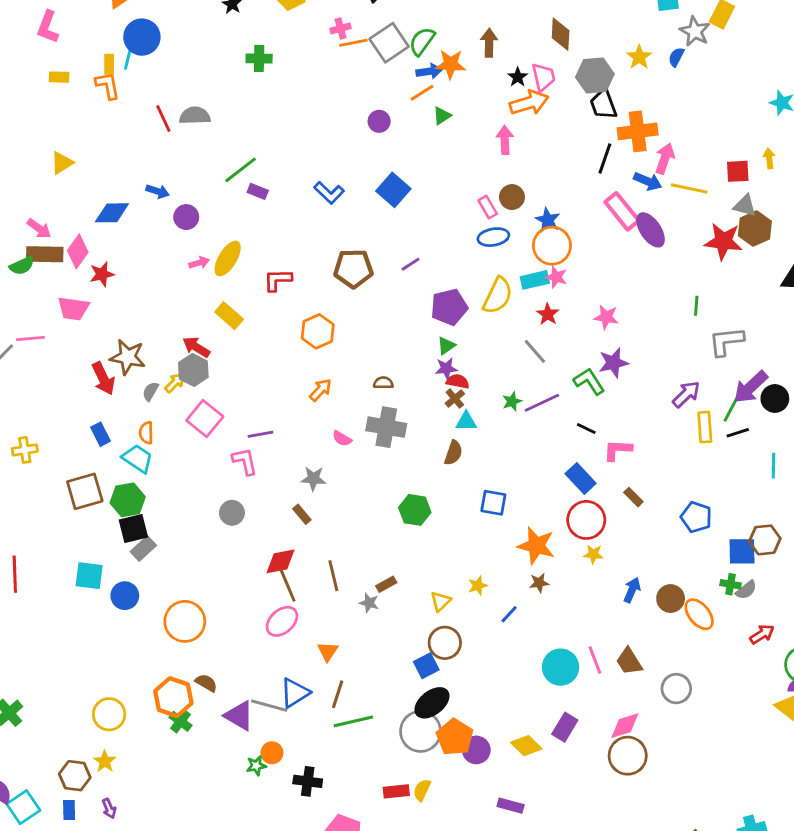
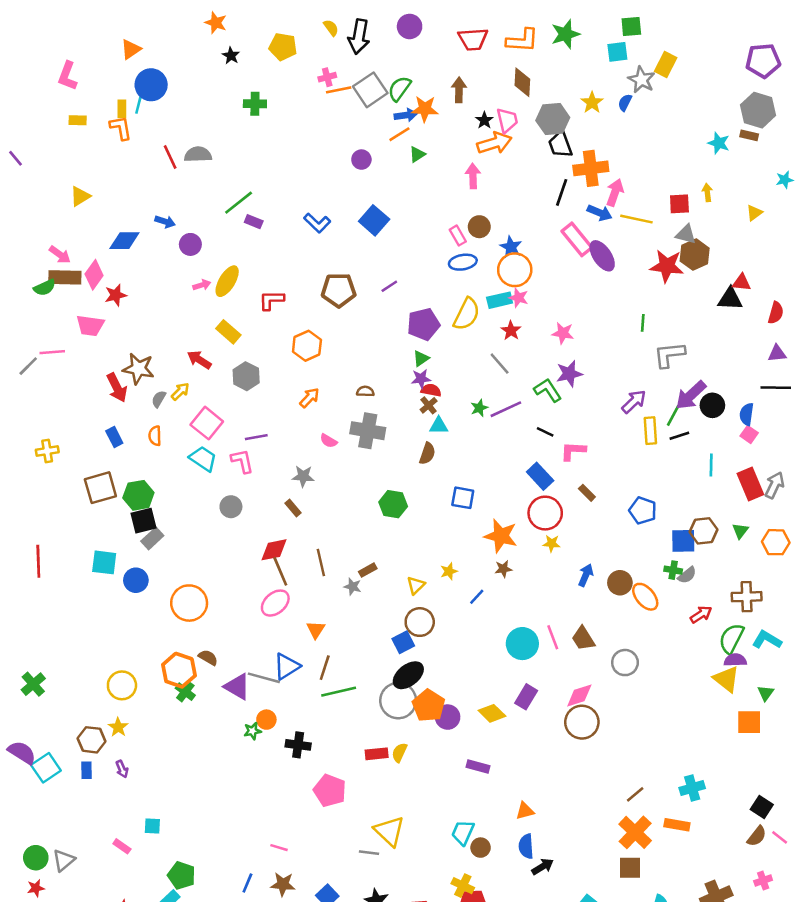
gray hexagon: (193, 370) -> (246, 376), moved
cyan trapezoid: (138, 459) -> (203, 459), moved

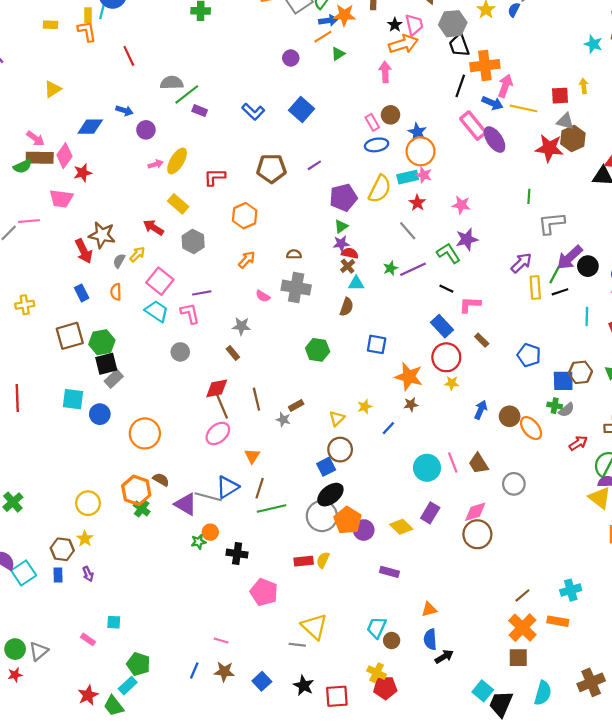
gray semicircle: (198, 154) -> (172, 83), moved

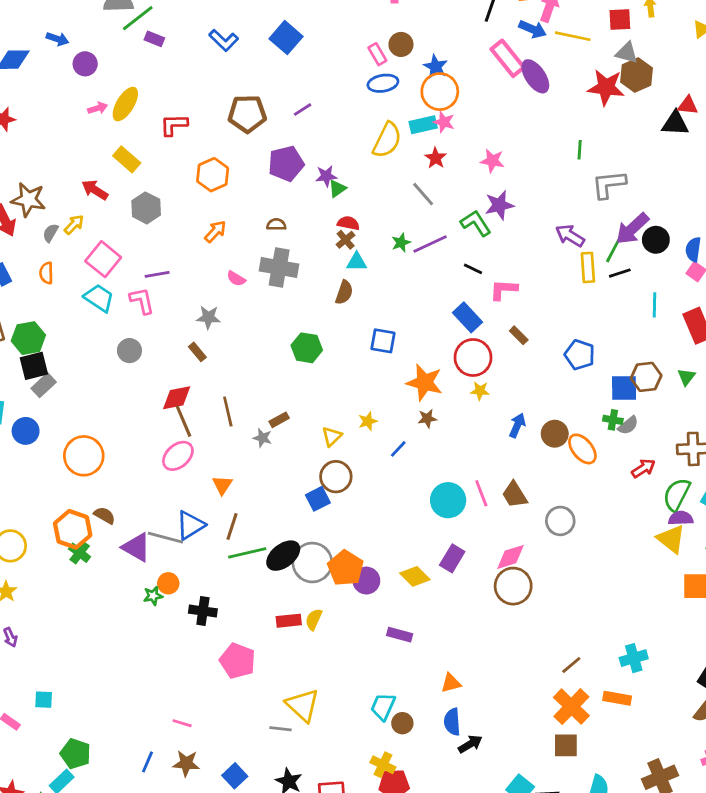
purple pentagon: (343, 197) -> (286, 164), moved
purple star: (341, 244) -> (326, 176), moved
purple arrow: (521, 263) -> (570, 236), turned -105
black ellipse: (330, 495) -> (283, 556), moved

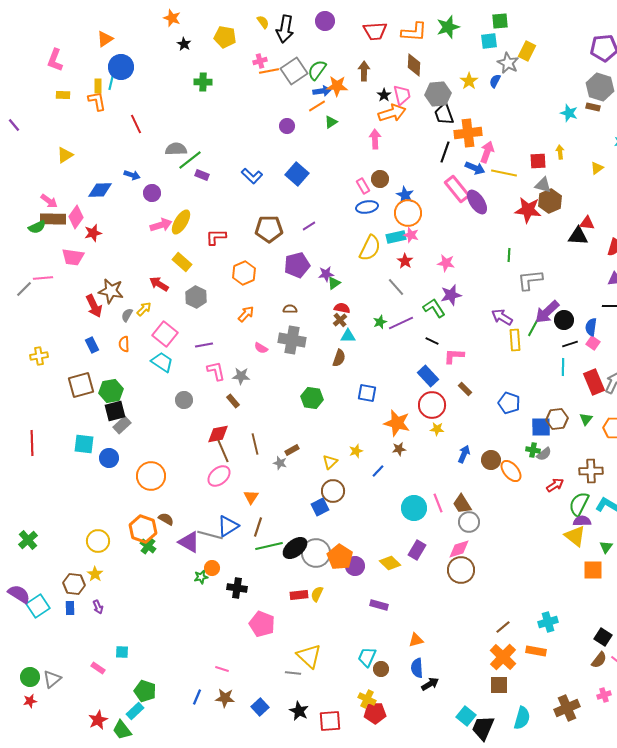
pink arrow: (98, 108) -> (161, 225), size x1.5
black line: (620, 273) -> (570, 344), moved
pink L-shape: (142, 301) -> (216, 371), moved
gray circle: (560, 521) -> (469, 522), moved

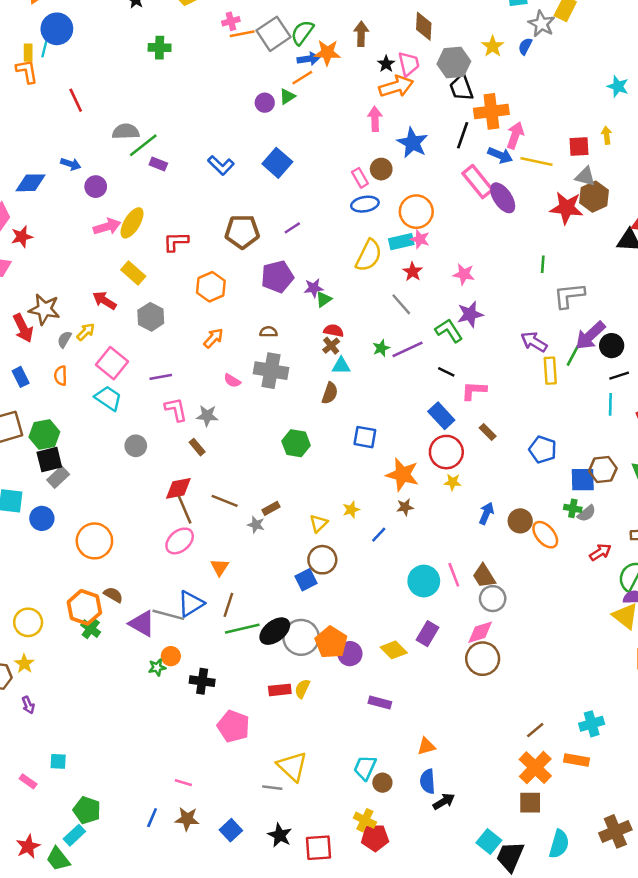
green triangle: (331, 122) -> (287, 96), moved
blue star: (405, 195) -> (413, 143), moved, size x1.4
brown line: (255, 444) -> (225, 501), turned -55

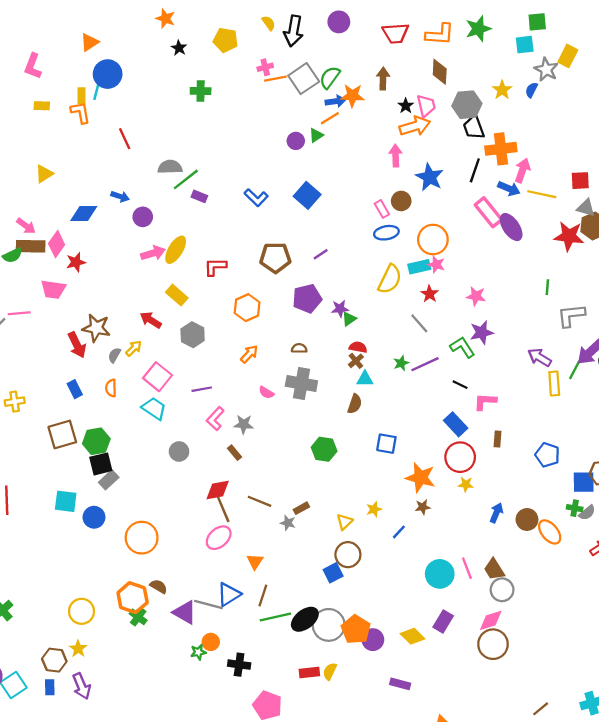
pink L-shape: (176, 409) -> (215, 419), turned -125
brown rectangle: (488, 432) -> (498, 439), turned 49
purple arrow: (28, 705) -> (82, 686), size x1.6

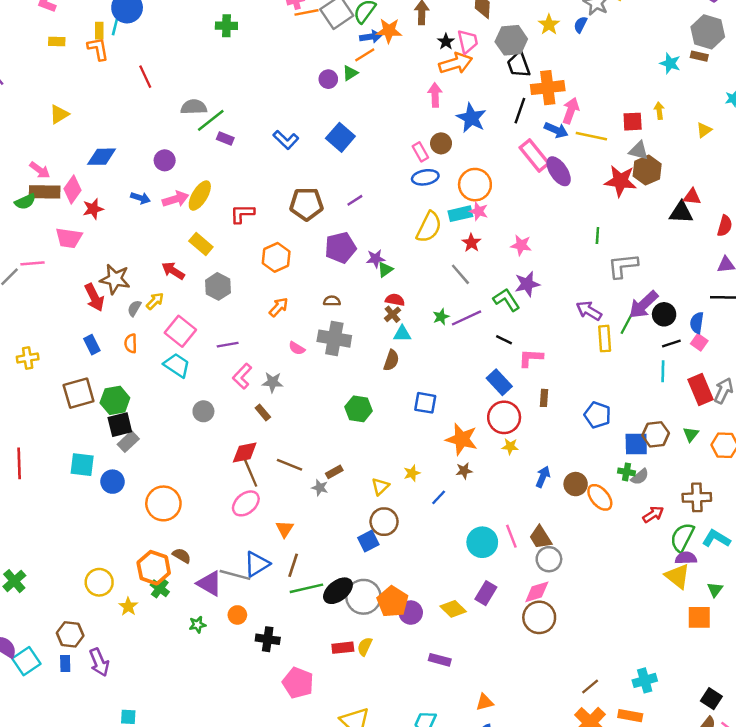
blue arrow: (120, 196) -> (140, 198), moved
yellow star: (78, 649) -> (128, 606), moved
green star: (198, 652) -> (197, 625), moved

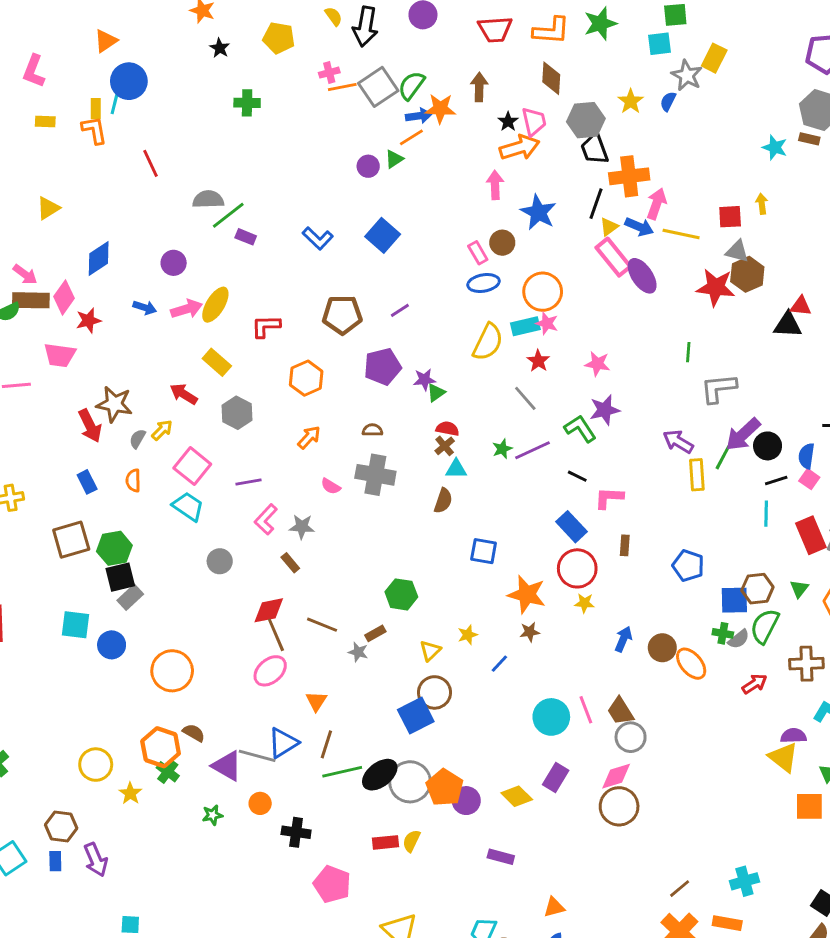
yellow triangle: (704, 130) -> (609, 227), moved
blue diamond: (102, 157) -> (99, 258), turned -32
green hexagon: (359, 409) -> (401, 594), moved
green semicircle: (682, 537) -> (765, 626), moved
blue square: (368, 541) -> (416, 716), size x1.4

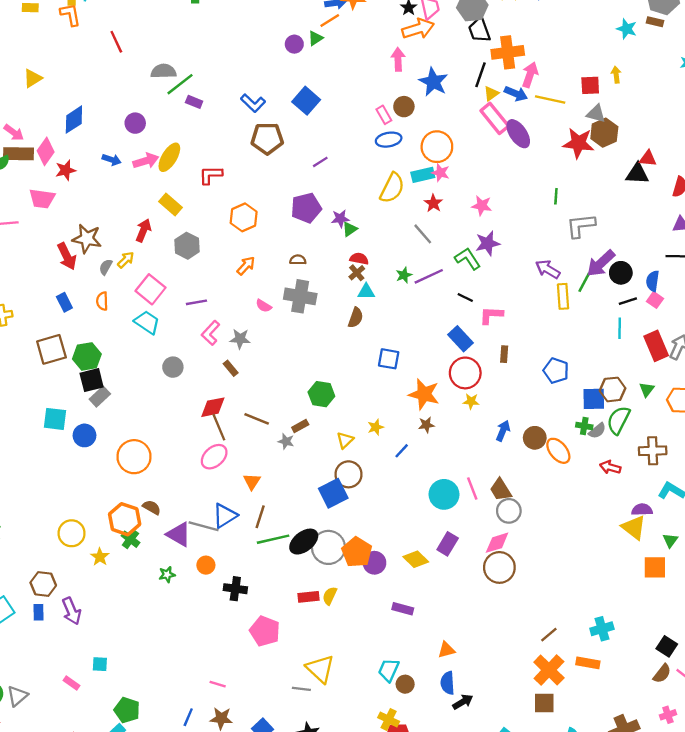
brown pentagon: (342, 315) -> (267, 138), moved
red arrow: (184, 394) -> (143, 230), turned 80
red arrow: (755, 684) -> (610, 467), turned -132

